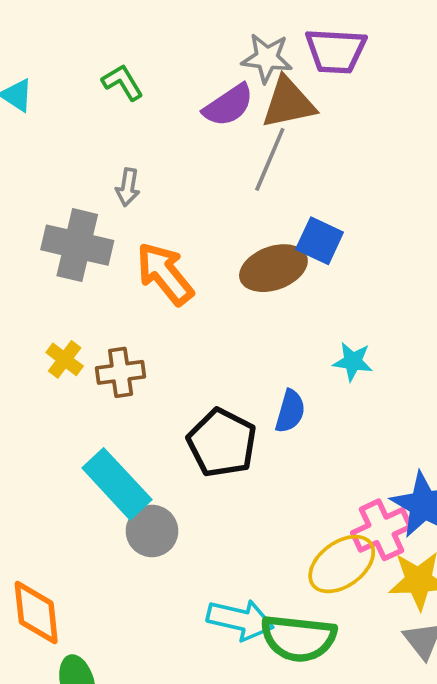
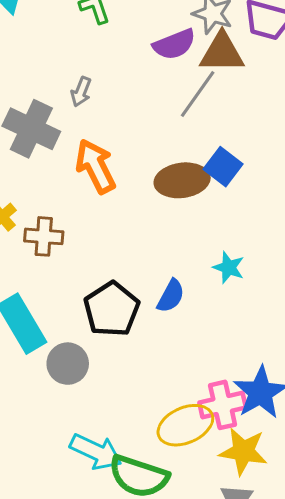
gray circle: (152, 531) -> (68, 364), moved

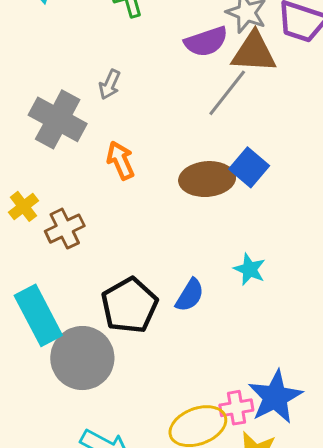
orange arrow: (96, 166) -> (121, 160), size x0.7
brown cross: (44, 236) -> (65, 229), turned -33
gray circle: (68, 364) -> (82, 358), size x1.5
pink cross: (223, 405) -> (236, 408), size x0.7

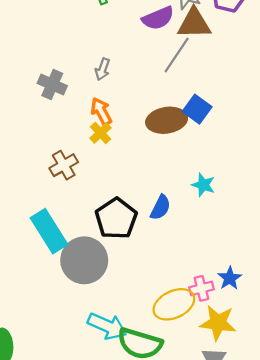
gray arrow: (110, 85) -> (103, 69), moved
gray cross: (58, 119) -> (52, 84), size x0.7
yellow cross: (24, 206) -> (101, 133), moved
blue star: (275, 397) -> (230, 278), size x0.6

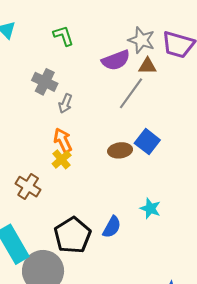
brown triangle: (194, 23) -> (147, 66), size x0.6
gray cross: (52, 84) -> (45, 82), moved
brown ellipse: (167, 120) -> (120, 150), size x0.7
brown cross: (64, 165) -> (28, 187), turned -30

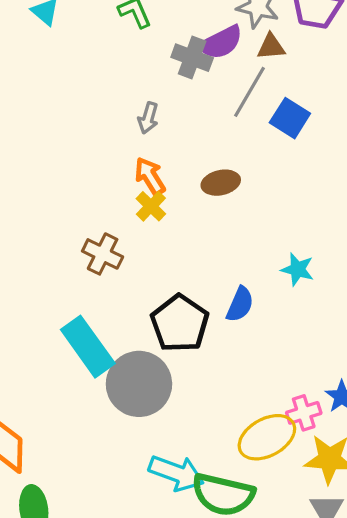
gray cross: (45, 82) -> (192, 58), moved
blue square: (147, 142) -> (290, 118), moved
brown ellipse: (120, 150) -> (221, 183), moved

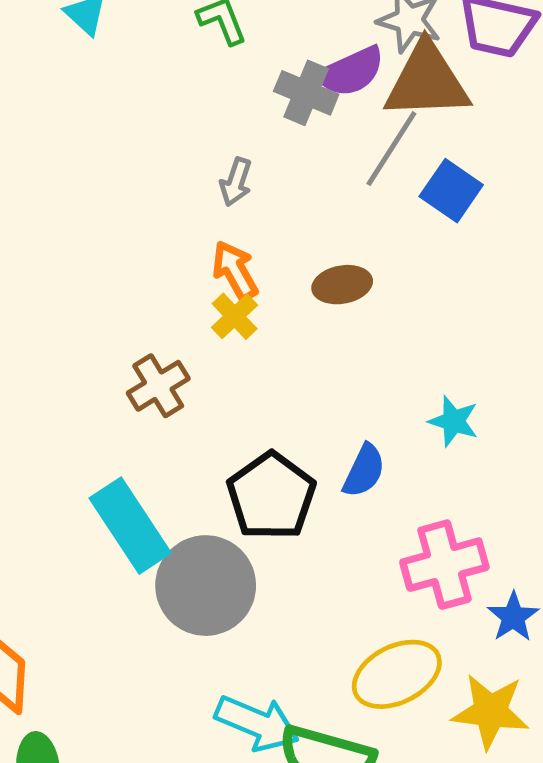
brown triangle: (271, 47) -> (427, 81), size x2.0
brown cross: (103, 254) -> (158, 386), turned 30
pink cross: (304, 413) -> (444, 565), moved, size x1.6

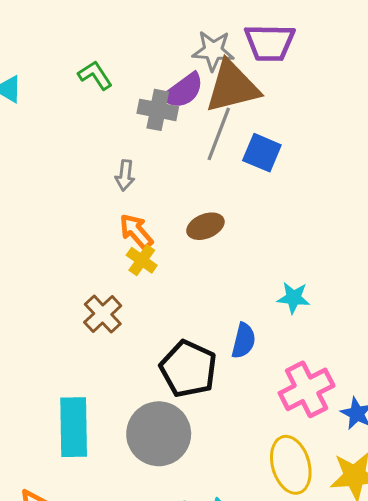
cyan rectangle: (130, 526) -> (74, 427), moved, turned 44
yellow ellipse: (397, 674) -> (291, 465), turned -68

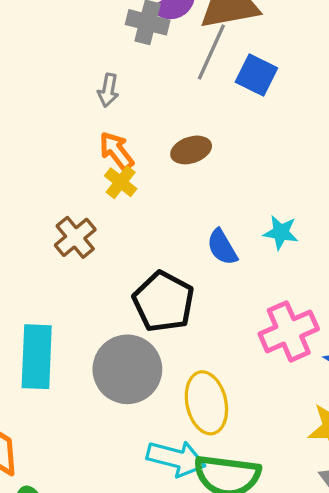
blue semicircle: (244, 341) -> (222, 247), moved, turned 132
yellow ellipse: (291, 465) -> (206, 403), moved

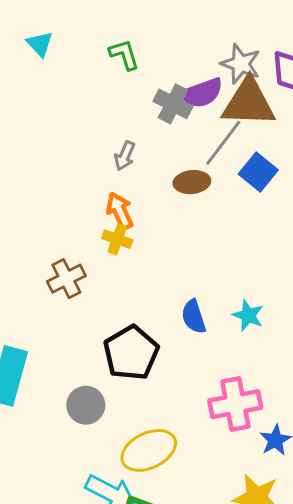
brown ellipse: (191, 150) -> (192, 182), moved
yellow cross: (121, 182) -> (117, 239), turned -32
gray circle: (127, 369) -> (86, 405), size x0.6
yellow ellipse: (206, 403) -> (149, 450), turned 64

